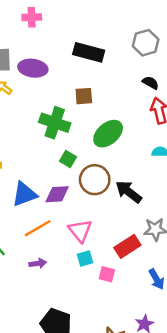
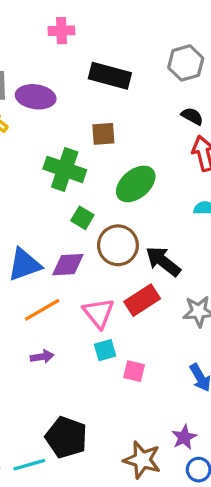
pink cross: (32, 17) -> (61, 31), moved
red rectangle: (127, 246) -> (142, 300), moved

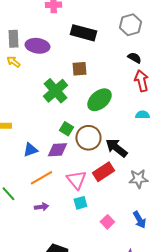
green cross: (65, 169) -> (55, 91), turned 30
green square: (82, 218) -> (66, 129), moved
blue triangle: (24, 265) -> (30, 150), size x0.7
pink square: (134, 371) -> (107, 222), moved, turned 32

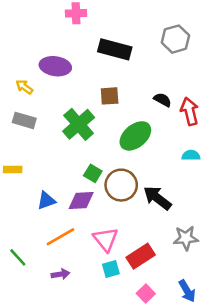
gray rectangle: (13, 39) -> (24, 120), moved, turned -72
black semicircle: (134, 58) -> (163, 100), moved
red rectangle: (103, 172) -> (141, 256), moved

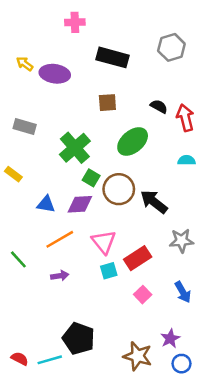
yellow arrow: (24, 87) -> (25, 64), moved
green cross: (79, 124) -> (75, 148), moved
yellow rectangle: (13, 170) -> (13, 174), turned 36
blue triangle: (46, 201) -> (46, 204), turned 30

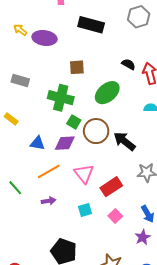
brown square: (107, 103) -> (77, 67), moved
green cross: (75, 148) -> (61, 98), turned -35
cyan square: (109, 271) -> (85, 210), moved
purple star: (170, 338) -> (143, 237), moved

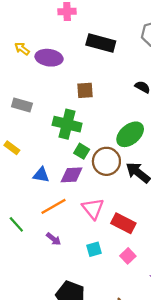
green ellipse: (107, 93) -> (130, 134), moved
red rectangle: (111, 187) -> (123, 223), turned 60
purple arrow: (49, 201) -> (54, 239), turned 48

